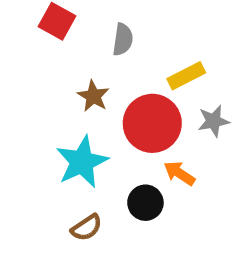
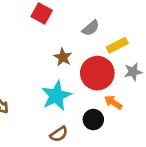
gray semicircle: (123, 39) -> (91, 28), moved, turned 42

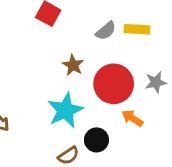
yellow rectangle: (117, 45) -> (137, 29), moved, turned 30
black circle: (93, 120) -> (96, 140), moved

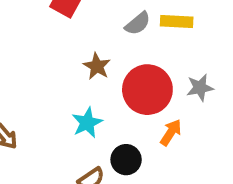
cyan star: (65, 110) -> (87, 123), size x0.7
orange arrow: (132, 118) -> (171, 132), turned 90

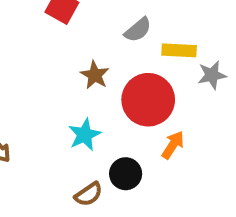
yellow rectangle: (177, 22) -> (179, 50), moved
gray star: (200, 88) -> (212, 75), moved

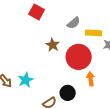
cyan star: (84, 135) -> (26, 80), moved
orange arrow: (173, 145) -> (91, 79), turned -40

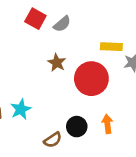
gray semicircle: (74, 23) -> (62, 24), moved
orange arrow: (91, 79) -> (107, 124), moved

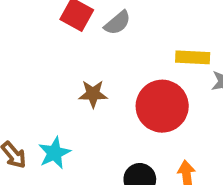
brown star: (57, 63) -> (93, 94), moved, turned -30

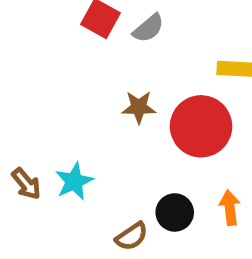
brown star: (93, 94) -> (139, 107), moved

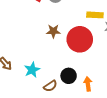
cyan star: (74, 181) -> (32, 70), moved
orange arrow: (230, 208) -> (88, 84), moved

